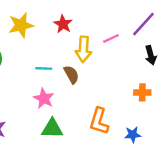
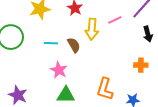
cyan line: (44, 68) -> (51, 43), moved
brown semicircle: (71, 74) -> (74, 45), moved

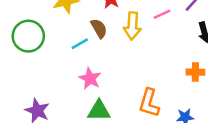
cyan line: (51, 43) -> (80, 44), turned -32
brown semicircle: (74, 45) -> (99, 28), moved

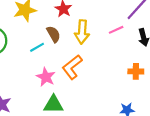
pink line: (162, 14) -> (116, 30), moved
orange L-shape: (149, 103) -> (72, 67), moved, turned 35

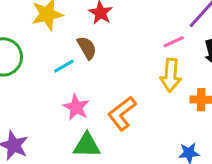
yellow arrow: (82, 32) -> (171, 75), moved
orange L-shape: (72, 67) -> (122, 113), moved

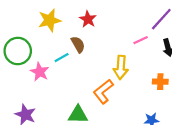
yellow arrow: (171, 75) -> (121, 67), moved
pink star: (76, 107) -> (40, 72), moved

